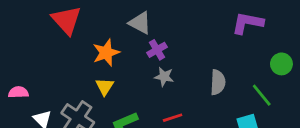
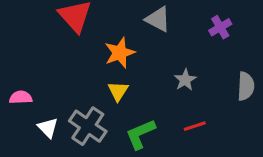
purple cross: (157, 50) -> (220, 27), moved
gray star: (164, 77) -> (185, 80), turned 30

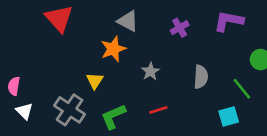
orange star: (120, 53) -> (113, 49), moved
pink semicircle: (21, 97) -> (14, 86), turned -78
white triangle: (48, 128) -> (24, 111), moved

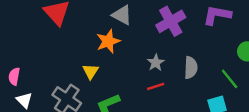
purple cross: (180, 28) -> (171, 21), size x1.6
gray star: (150, 71) -> (156, 63), moved
red line: (158, 110) -> (156, 86), moved

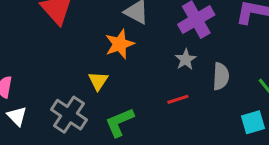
gray star: (156, 63) -> (186, 59), moved

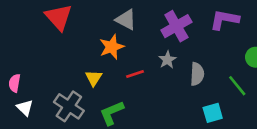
red line: (178, 99) -> (135, 74), moved
cyan square: (253, 122) -> (213, 113), moved

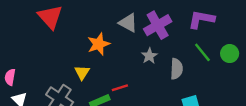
gray triangle: (126, 20) -> (128, 23), moved
red line: (135, 74) -> (120, 88), moved
green line: (237, 86) -> (202, 52), moved

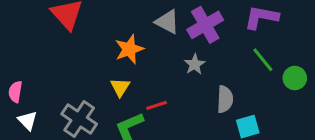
green circle: (230, 54) -> (295, 78), moved
gray semicircle: (176, 69) -> (225, 99), moved
yellow triangle: (82, 72) -> (120, 87), moved

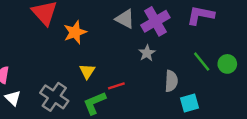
orange star: (129, 49) -> (75, 32), moved
green line: (263, 60) -> (202, 62), moved

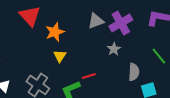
gray triangle: (125, 19) -> (96, 21), turned -48
yellow triangle: (87, 71) -> (60, 56), moved

